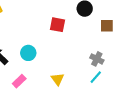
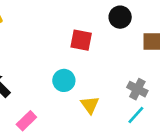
cyan circle: (28, 53) -> (64, 80), moved
yellow triangle: (57, 79) -> (90, 105), moved

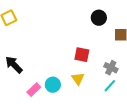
red square: (81, 40) -> (82, 55), moved
cyan circle: (64, 80) -> (53, 85), moved

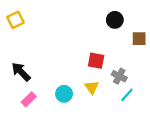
gray cross: (111, 68) -> (119, 76), moved
pink rectangle: (34, 90) -> (29, 99), moved

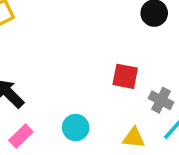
yellow triangle: (92, 87) -> (134, 138), moved, turned -48

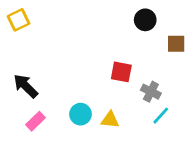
yellow triangle: (134, 138) -> (110, 120), moved

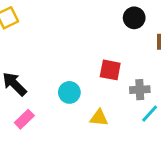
gray cross: (151, 92) -> (140, 90), turned -30
cyan circle: (80, 114) -> (69, 92), moved

